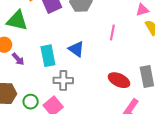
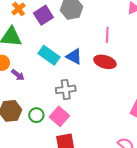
cyan rectangle: (48, 56) -> (49, 55), moved, turned -35
red ellipse: (119, 80) -> (105, 62), moved

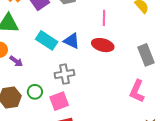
green circle: (36, 115) -> (35, 92), moved
pink square: (59, 116) -> (59, 101), turned 30

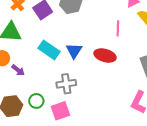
pink line: (104, 18) -> (118, 28), moved
blue triangle: (72, 41) -> (74, 51), turned 36

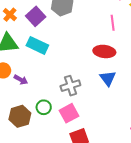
cyan rectangle: (49, 50) -> (37, 45), moved
blue triangle: (74, 51) -> (108, 78), moved

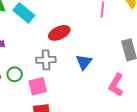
red ellipse: (104, 51) -> (59, 33), moved, turned -45

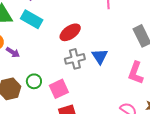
gray cross: (46, 60) -> (75, 59), moved

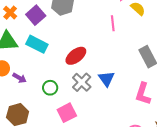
gray cross: (75, 59) -> (82, 82), turned -30
green circle: (34, 81) -> (50, 88), moved

